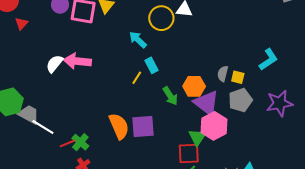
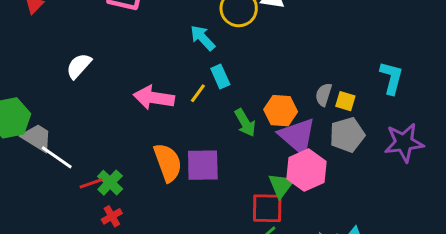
cyan L-shape: (268, 60) -> (391, 78), turned -45
pink arrow: (77, 61) -> (154, 98), moved

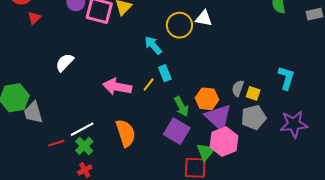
gray trapezoid: (37, 138) -> (33, 113), turned -140
white line: (57, 157) -> (82, 129), moved, turned -65
purple square: (203, 165) -> (177, 131), moved, turned 30
red line: (91, 183) -> (56, 143), moved

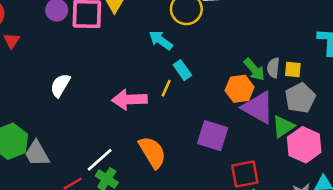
green arrow: (181, 106) -> (254, 70), moved
pink hexagon: (224, 141) -> (304, 145), moved
green triangle: (206, 152) -> (283, 126), moved, turned 30

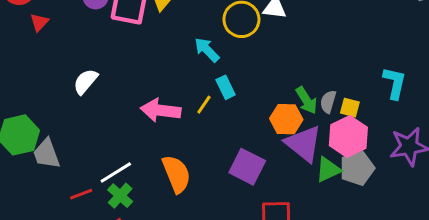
gray pentagon: (300, 98) -> (357, 168), moved
pink hexagon: (304, 145) -> (348, 136), moved

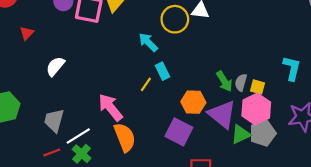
red triangle: (39, 22) -> (27, 33), moved
pink arrow: (161, 110) -> (110, 107), moved, turned 44
orange hexagon: (286, 119) -> (193, 102), moved
gray trapezoid: (46, 154) -> (54, 120), moved, turned 35

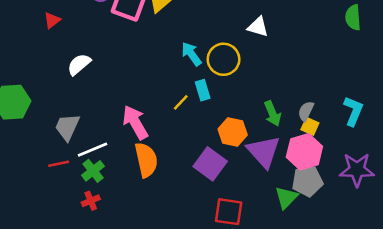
yellow circle: (175, 19) -> (224, 59), moved
gray semicircle: (241, 82) -> (306, 111), moved
green triangle: (241, 134) -> (286, 198), moved, turned -30

